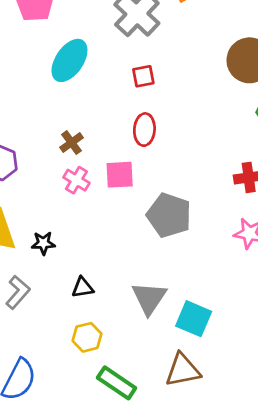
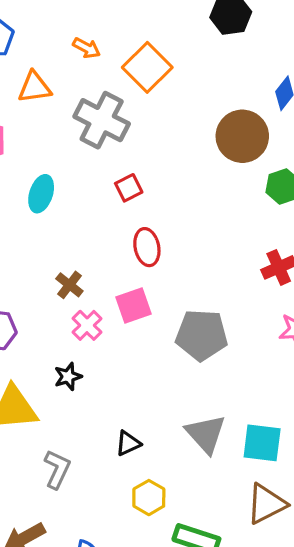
cyan ellipse: (69, 60) -> (41, 194), size x0.7
pink cross: (76, 180) -> (87, 325), turned 30
black star: (43, 243) -> (68, 377), moved

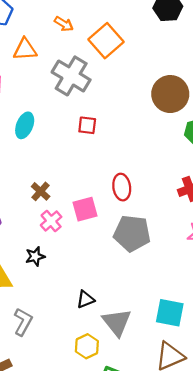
red square: (129, 188) -> (87, 125), turned 30
red ellipse: (147, 247) -> (122, 187), moved
gray triangle: (206, 434) -> (117, 322), moved
black triangle: (128, 443) -> (85, 299), moved

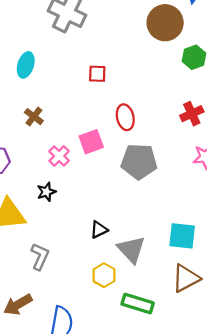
red square: (87, 125) -> (97, 74), moved
brown cross: (41, 191) -> (34, 117), moved

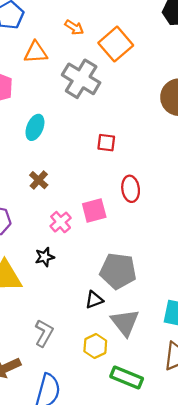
gray pentagon: (139, 162) -> (118, 271), moved
gray L-shape: (40, 256) -> (44, 333), moved

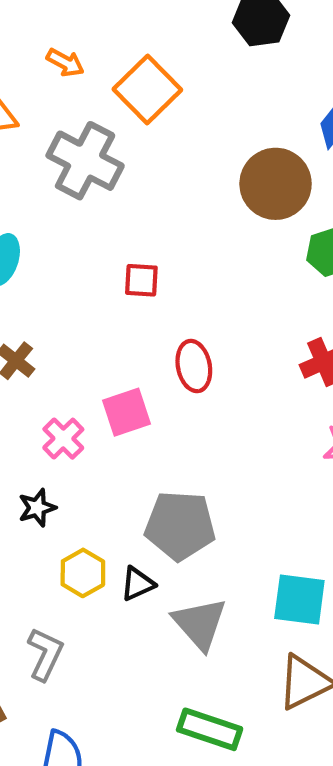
yellow hexagon: (95, 346) -> (83, 573), moved

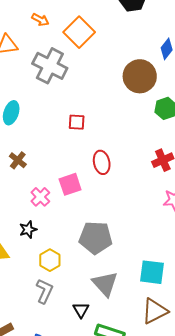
black triangle: (138, 584) -> (81, 310), moved, turned -36
gray L-shape: (45, 654) -> (44, 291), moved

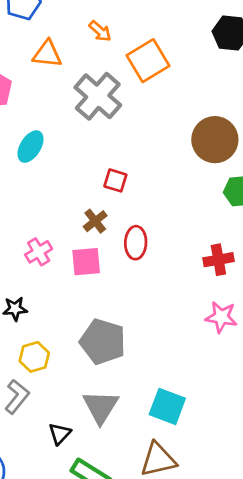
brown cross: (18, 160) -> (95, 221), moved
pink cross: (40, 197) -> (39, 252), moved

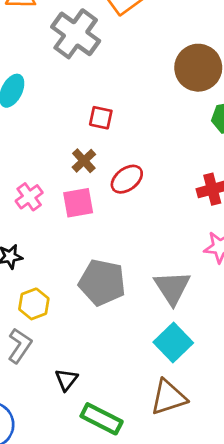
red ellipse: (136, 243) -> (127, 179), turned 56
cyan square: (167, 406) -> (173, 343), turned 30
gray triangle: (101, 407) -> (172, 288), moved

